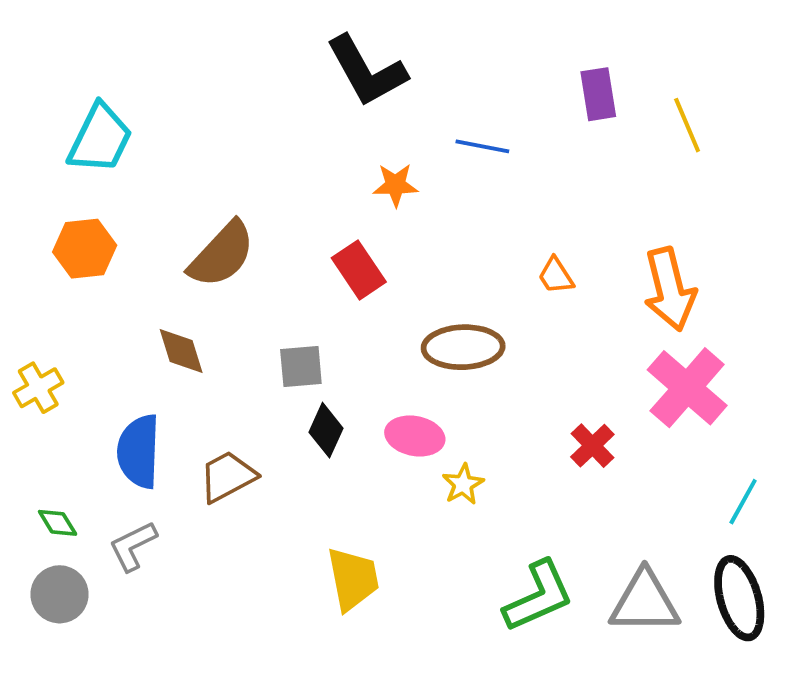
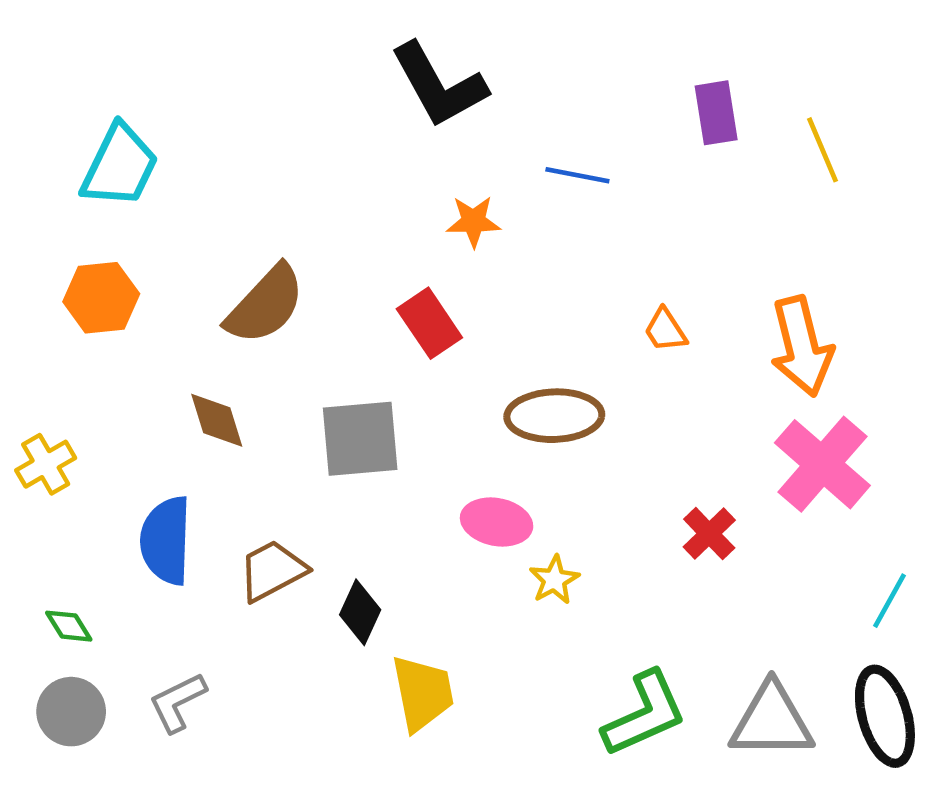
gray square: (301, 366) -> (360, 439), size x1.5
black diamond: (326, 430) -> (360, 612), moved
gray L-shape: (133, 546) -> (177, 702), moved

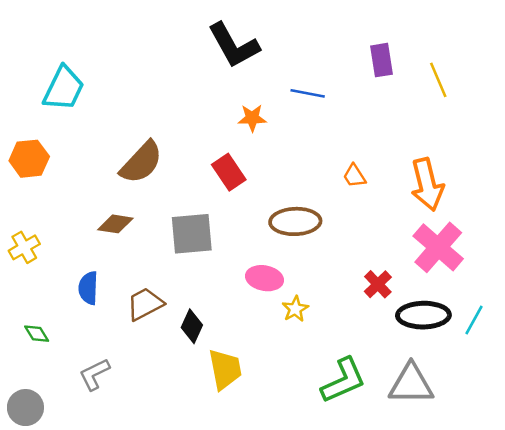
orange hexagon: (101, 298) -> (29, 159), moved
brown diamond: (217, 420) -> (115, 224), turned -64
blue semicircle: (166, 541) -> (88, 288), size x0.7
gray circle: (71, 712) -> (25, 408), moved
black ellipse: (885, 716) -> (423, 315), moved, turned -75

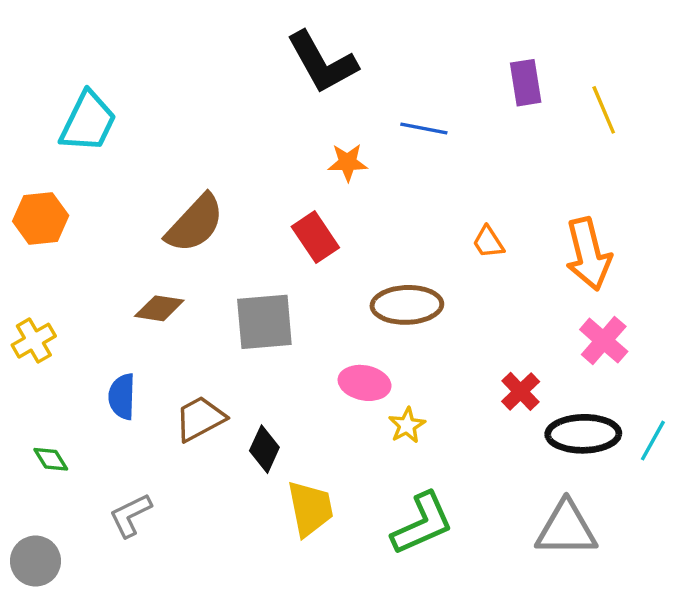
pink cross: (438, 247) -> (604, 341), size x0.7
green L-shape: (343, 380) -> (422, 524), moved

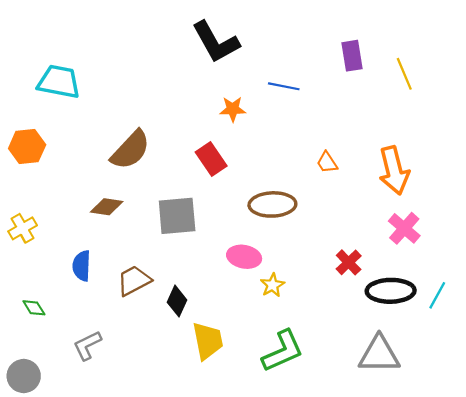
cyan trapezoid: (88, 122) -> (59, 82), turned -105

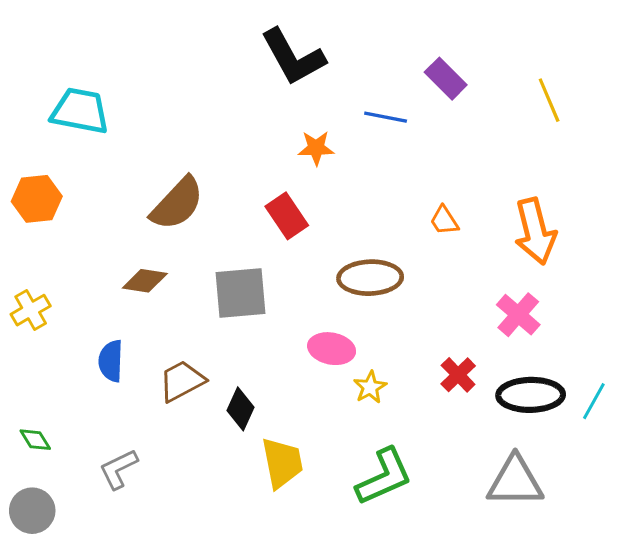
purple rectangle: (352, 56) -> (446, 79), moved, turned -36
pink cross: (404, 228) -> (518, 315), moved
red cross: (349, 262) -> (458, 375), moved
green diamond: (34, 308) -> (35, 440), moved

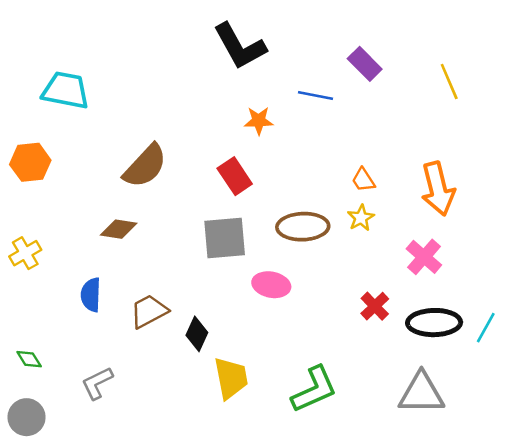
gray square: (240, 293) -> (225, 238), moved
yellow star: (370, 387) -> (361, 218), moved

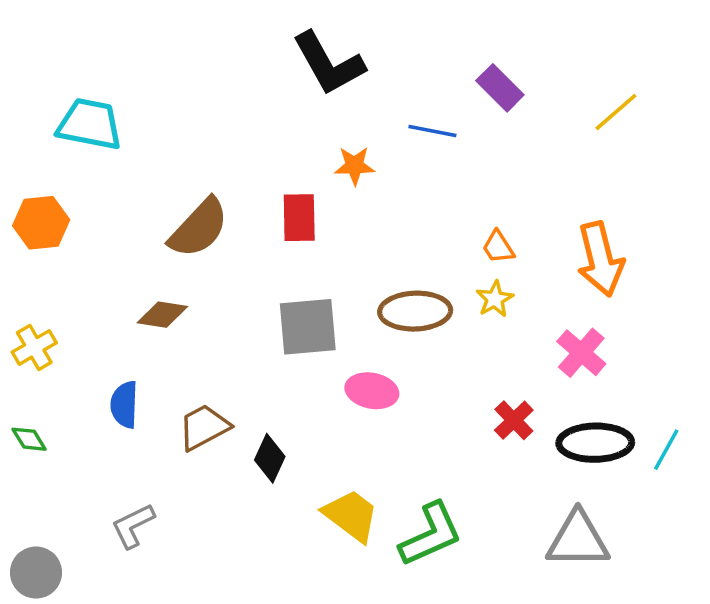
yellow line: (449, 82) -> (616, 112), turned 72
red rectangle: (235, 176) -> (299, 218), moved, turned 33
green diamond: (29, 359) -> (29, 439), moved
yellow trapezoid: (231, 378) -> (351, 515), moved, turned -42

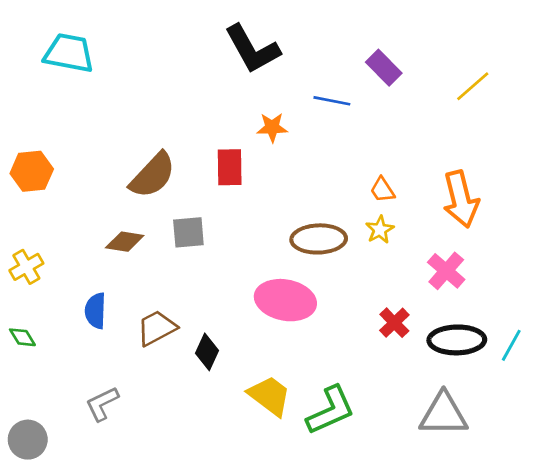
cyan trapezoid: (90, 124) -> (69, 53), moved
gray square: (308, 327) -> (188, 232), moved, size x0.7
pink ellipse: (372, 391) -> (285, 300), size x1.5

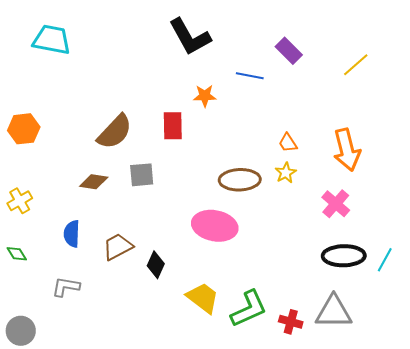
red cross: (394, 323) -> (291, 322), moved, turned -30
gray L-shape: (102, 404) -> (66, 287), moved, turned 36

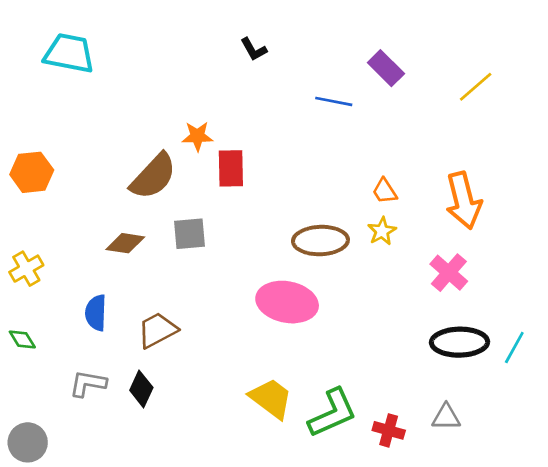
black L-shape: (190, 37) -> (254, 49), size x0.5
orange star: (205, 96) -> (197, 136), moved
black diamond: (156, 265) -> (141, 389), moved
gray triangle: (334, 312) -> (446, 417), size x0.6

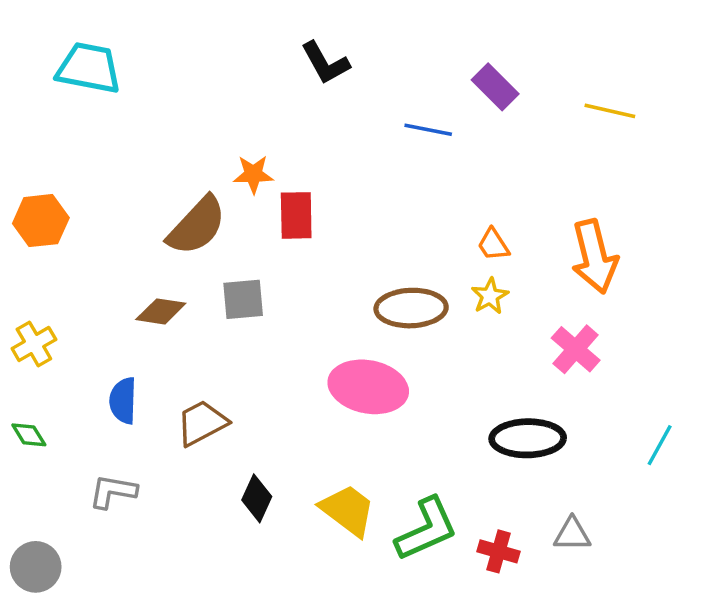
black L-shape: (254, 49) -> (325, 63), size x1.4
yellow line: (476, 87) -> (610, 111), turned 54
black ellipse: (459, 342) -> (528, 438), moved
black diamond: (141, 389) -> (257, 498), moved

